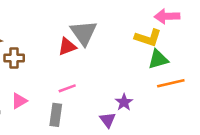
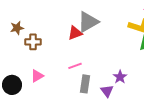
gray triangle: (84, 33) -> (88, 22), turned 35
gray rectangle: (56, 115) -> (85, 84), moved

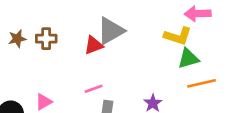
brown cross: (33, 42) -> (46, 39), moved

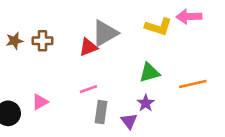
yellow L-shape: (178, 36) -> (158, 27), moved
green triangle: (188, 58) -> (149, 73), moved

